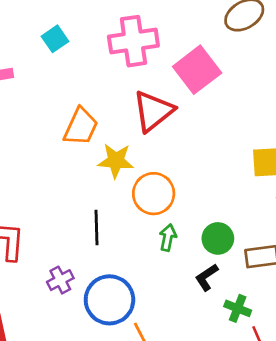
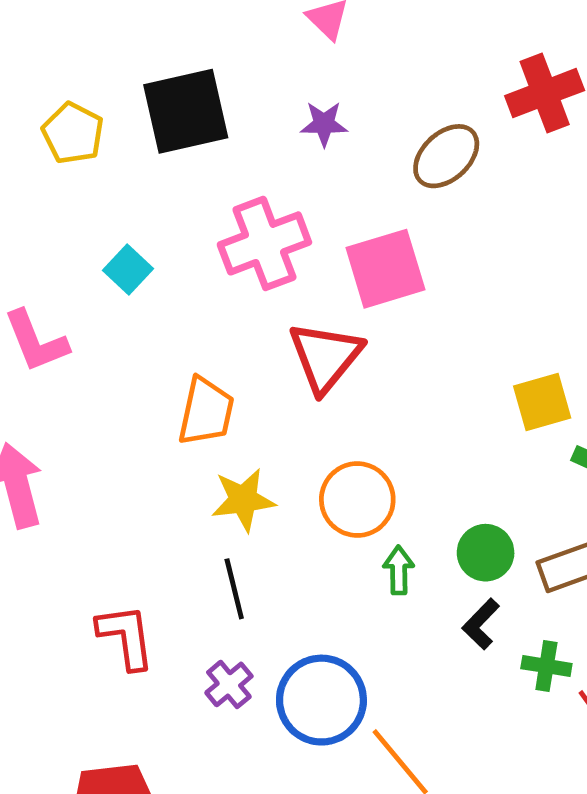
pink square: (197, 70) -> (385, 269), turned 33
yellow star: (116, 161) -> (243, 500), moved
black line: (97, 228) -> (234, 589), moved

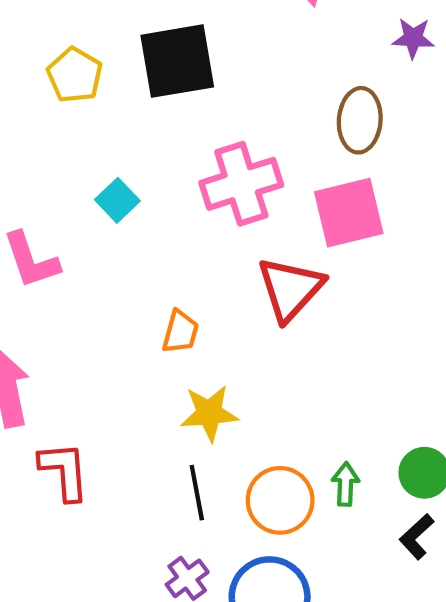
purple star: (324, 124) -> (413, 38), moved
brown ellipse: (446, 156) -> (360, 120), moved, turned -46
orange trapezoid: (206, 411) -> (180, 332), size x0.7
orange circle: (357, 500) -> (280, 500), moved
red L-shape: (126, 637) -> (64, 471), moved

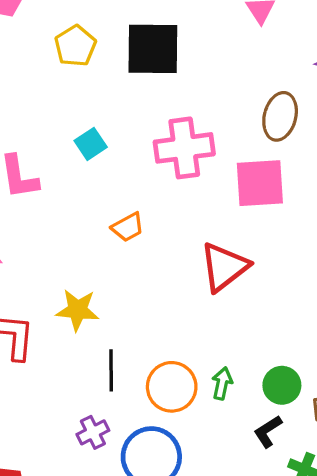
red triangle: (290, 289) -> (224, 267), moved
orange trapezoid: (180, 332) -> (128, 227), moved, turned 36
yellow star: (209, 413) -> (77, 310), moved

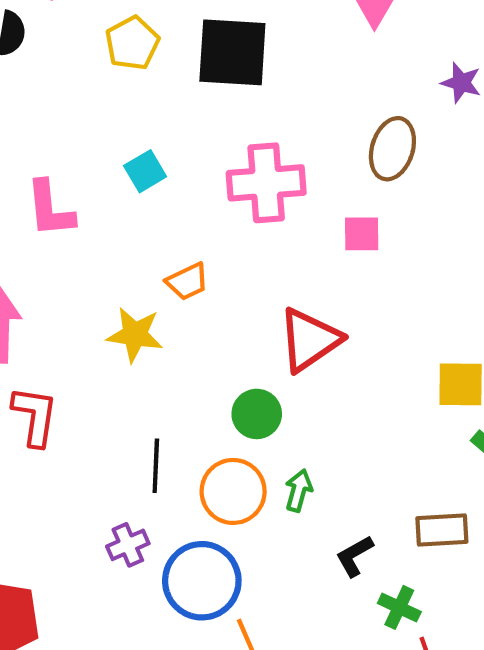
pink square: (260, 183) -> (362, 234), size x0.6
yellow star: (77, 310) -> (135, 335), moved
green circle: (282, 385) -> (257, 414), moved

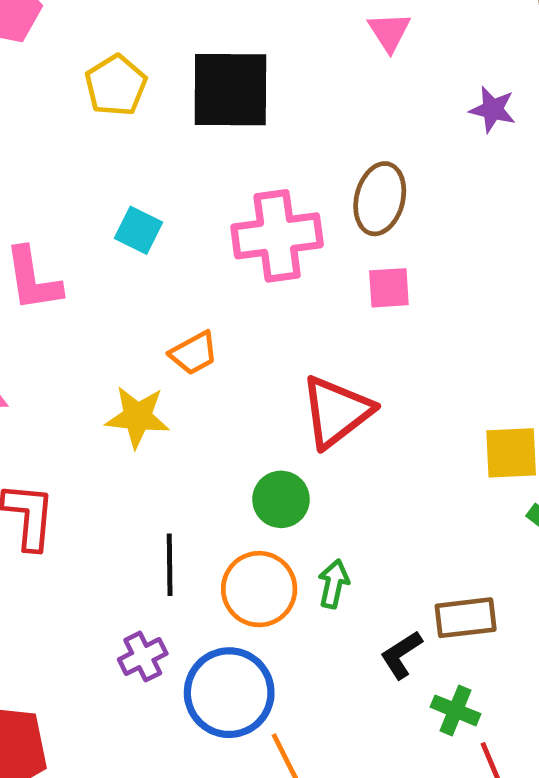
brown ellipse: (392, 149) -> (380, 199), moved
cyan square: (145, 171) -> (139, 230), turned -30
brown rectangle: (442, 530) -> (466, 618), moved

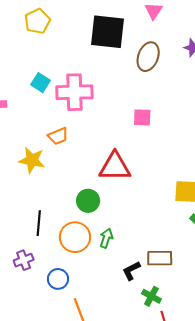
black square: (230, 90) -> (108, 32), moved
brown ellipse: (380, 199) -> (148, 57), moved
pink cross: (277, 236) -> (74, 92), moved
red triangle: (336, 412) -> (115, 167), turned 32
blue circle: (229, 693) -> (58, 279), size x0.6

